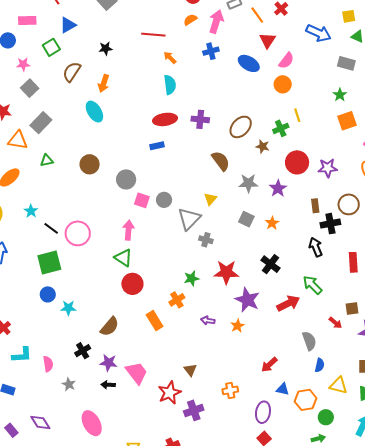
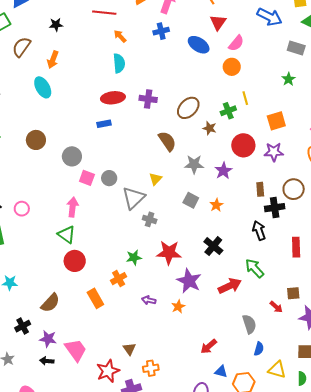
orange square: (347, 121) -> (276, 121), moved
pink circle: (78, 233) -> (22, 209), size x0.6
orange cross: (230, 390) -> (151, 368), moved

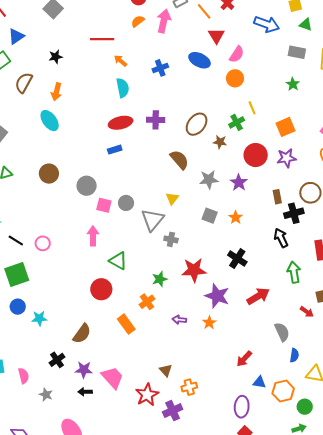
blue cross: (161, 31) -> (160, 68), moved
green triangle: (66, 234) -> (118, 261), moved
green arrow: (255, 268) -> (294, 272), moved, turned 40

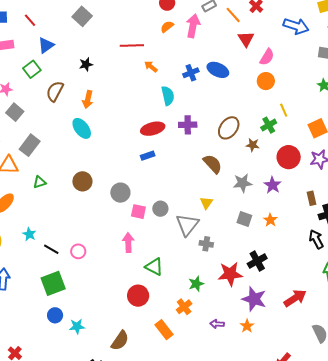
blue ellipse: (200, 60) -> (218, 70), moved
cyan semicircle: (123, 88) -> (168, 96), moved
black cross: (237, 258) -> (257, 261), moved, turned 30

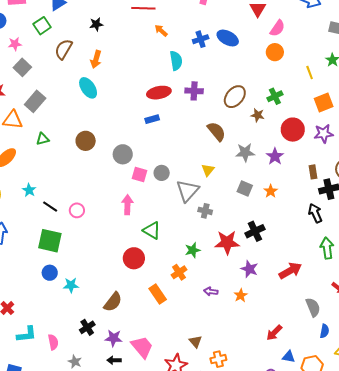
yellow line: (284, 110) -> (310, 73), moved
green square: (53, 283) -> (50, 241), turned 30
purple star: (254, 299) -> (249, 269), size x0.7

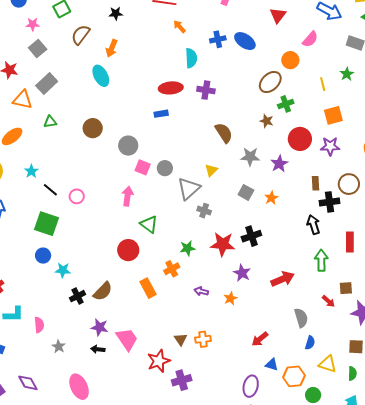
pink semicircle: (277, 28) -> (310, 39), moved
brown ellipse: (235, 97) -> (270, 82), moved
black cross: (87, 327) -> (78, 296), moved
orange cross: (218, 359) -> (203, 339), moved

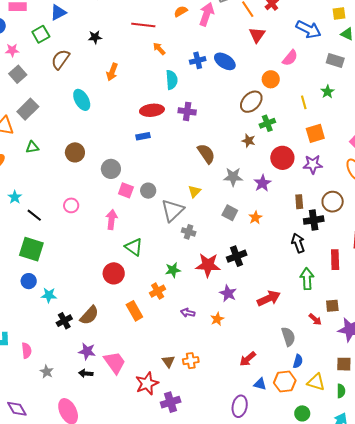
orange arrow: (112, 48) -> (112, 72), moved
pink circle: (77, 196) -> (71, 205), moved
orange hexagon: (294, 376) -> (285, 382), moved

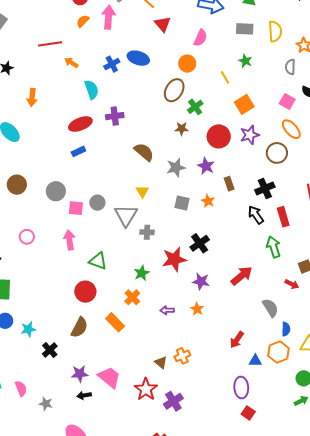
brown rectangle: (299, 202) -> (229, 184), moved
brown circle: (333, 202) -> (277, 153), moved
red rectangle: (335, 260) -> (283, 217), moved
brown semicircle: (89, 315) -> (79, 327), moved

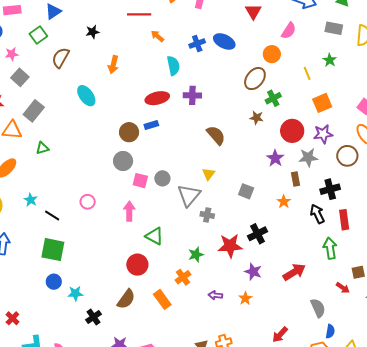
gray star: (176, 167) -> (308, 157), moved
brown circle: (17, 185) -> (129, 132), moved
orange star: (208, 201) -> (284, 202), moved

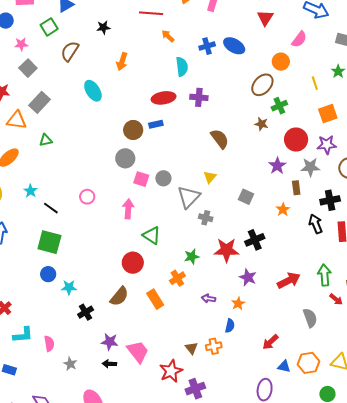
green arrow: (330, 248) -> (324, 275), moved
blue semicircle: (330, 331) -> (230, 326), moved

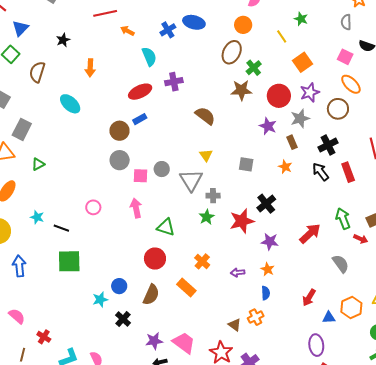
brown star: (261, 124) -> (241, 90), size x1.5
green star: (192, 257) -> (207, 217), moved
blue circle: (48, 274) -> (119, 286), moved

